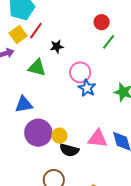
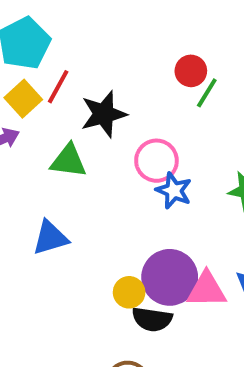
red circle: (102, 22) -> (191, 71), moved
black star: (57, 47) -> (104, 114), size x1.6
purple circle: (38, 133) -> (170, 277), moved

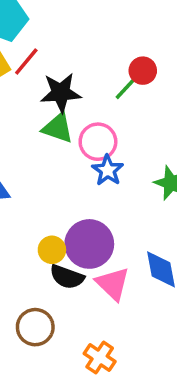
green line: (207, 93) -> (126, 88), moved
green triangle: (68, 161) -> (58, 128), moved
pink triangle: (207, 290) -> (113, 284), moved, turned 33

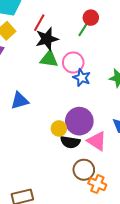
red line: (26, 61) -> (39, 23), moved
brown circle: (35, 327) -> (84, 170), moved

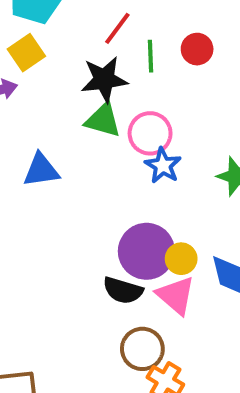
red line: (39, 23) -> (117, 28), moved
green line: (83, 29) -> (150, 56), moved, turned -42
blue triangle: (20, 101) -> (41, 170), moved
yellow circle: (59, 128) -> (181, 259), moved

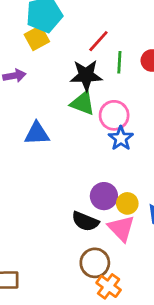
yellow square: (26, 53) -> (37, 38), moved
purple circle: (146, 251) -> (104, 196), size x0.7

